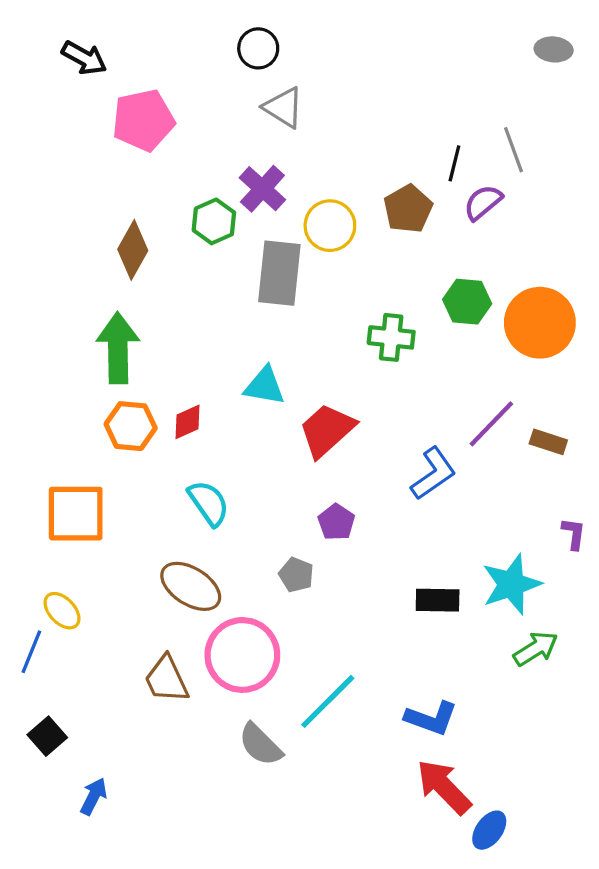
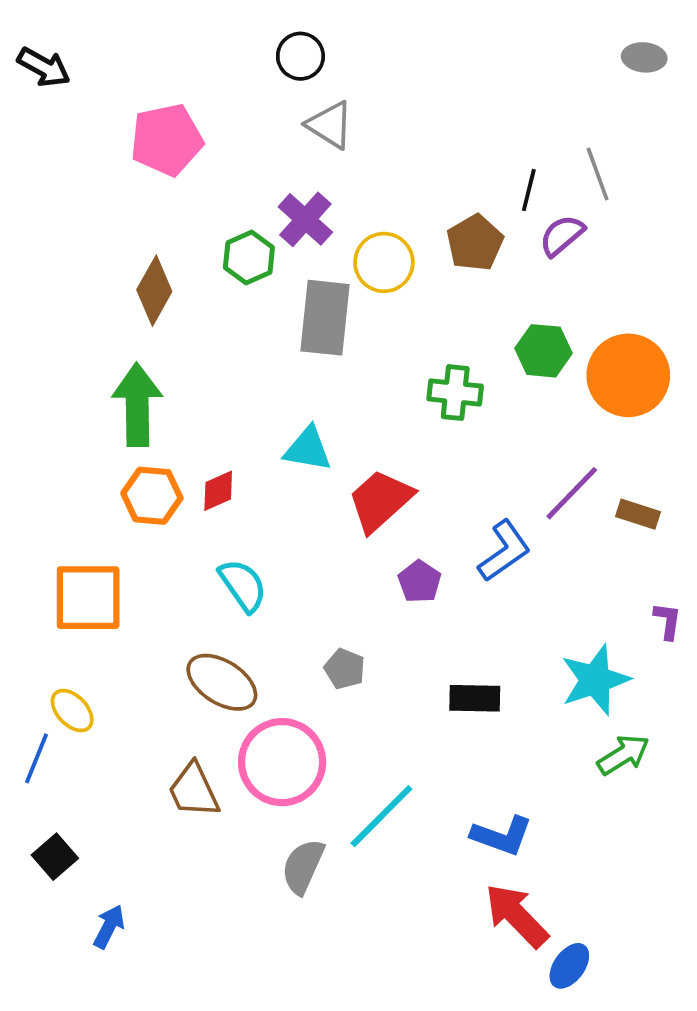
black arrow: (84, 58) -> (44, 67), moved
purple pentagon: (336, 522) -> (420, 582), moved
black rectangle: (438, 600) -> (475, 698), moved
gray semicircle: (260, 745) -> (303, 866), turned 69

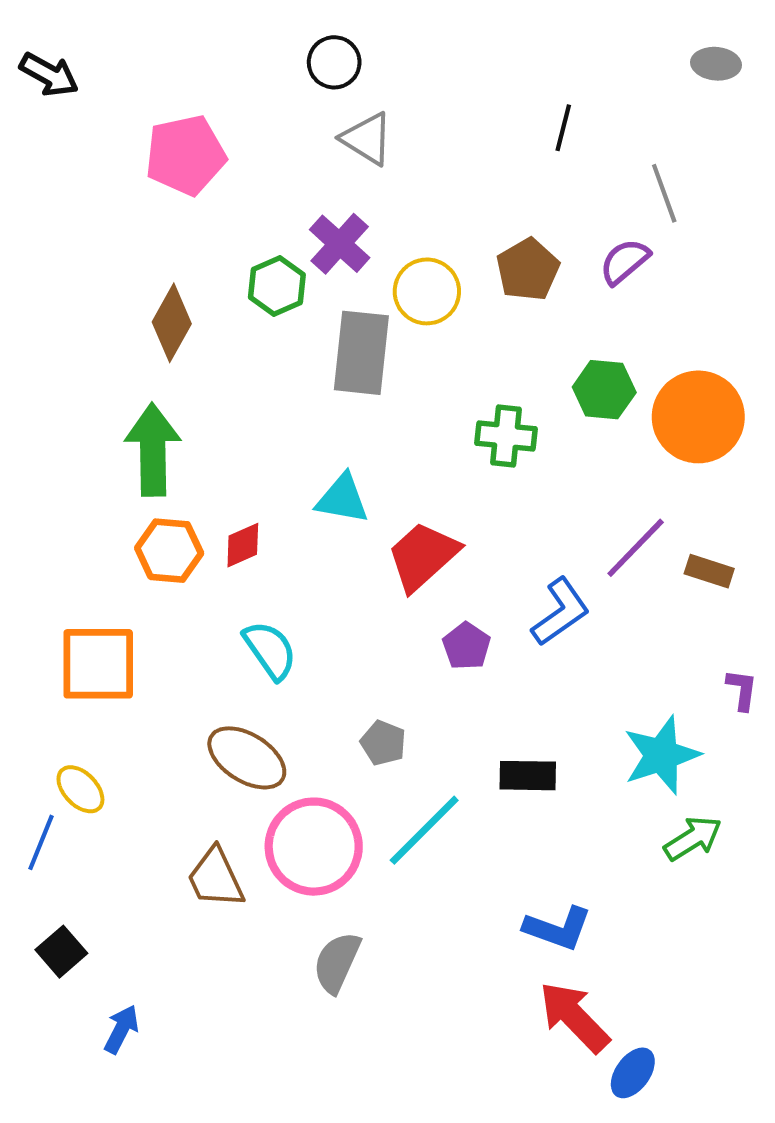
black line: (529, 190) -> (563, 128), moved
cyan line: (381, 816) -> (424, 830), moved

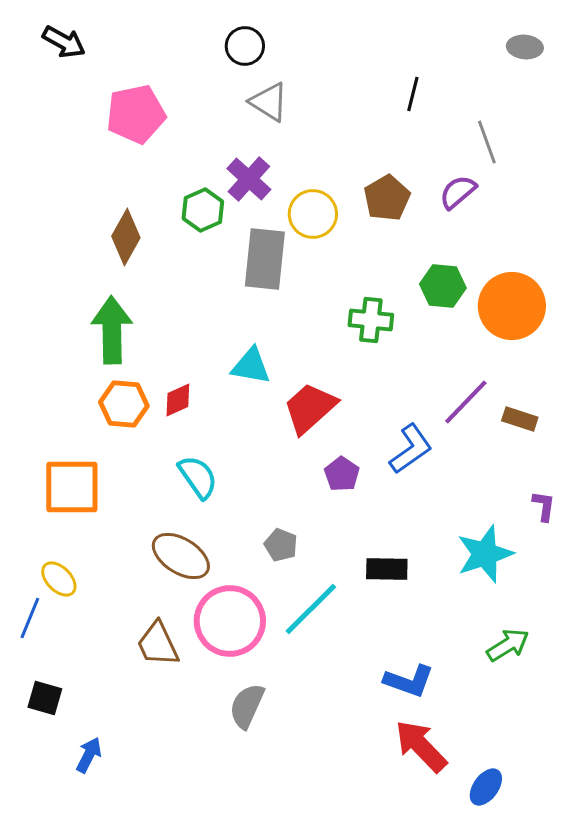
black arrow: (49, 75) -> (64, 42), moved
green arrow: (693, 838) -> (508, 645), moved
black square: (61, 952) -> (45, 698), turned -33
blue ellipse: (633, 1073) -> (486, 787), moved

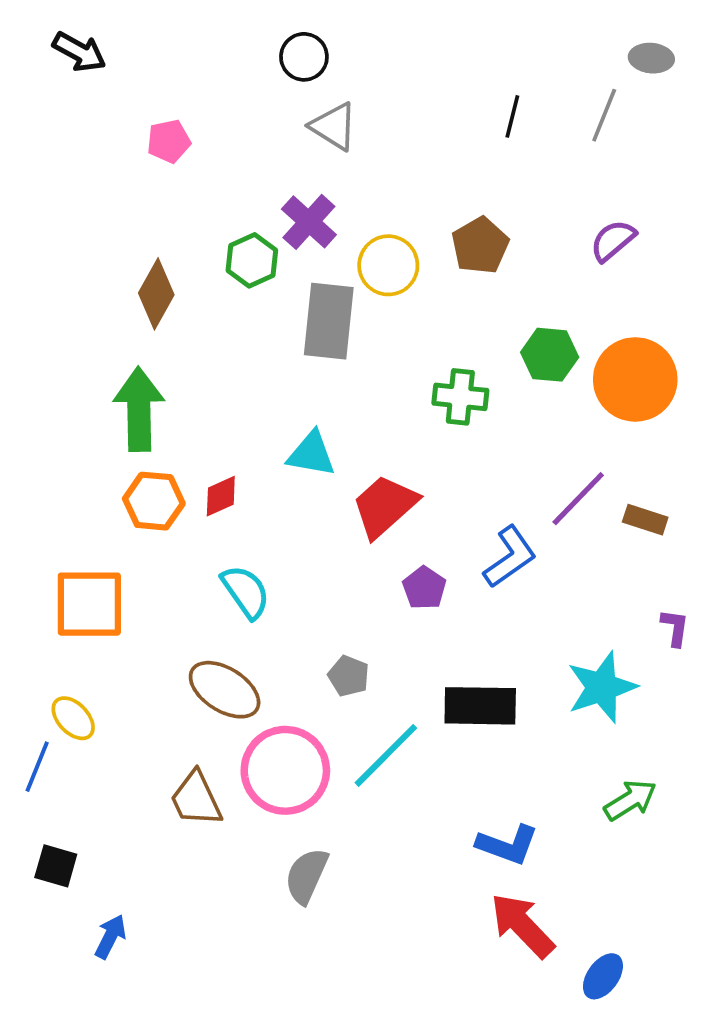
pink pentagon: (136, 114) -> (169, 141), size x0.6
gray line: (487, 142) -> (604, 115), moved, turned 42
purple semicircle: (458, 192) -> (613, 241), moved
black rectangle: (387, 569) -> (480, 706), size x1.4

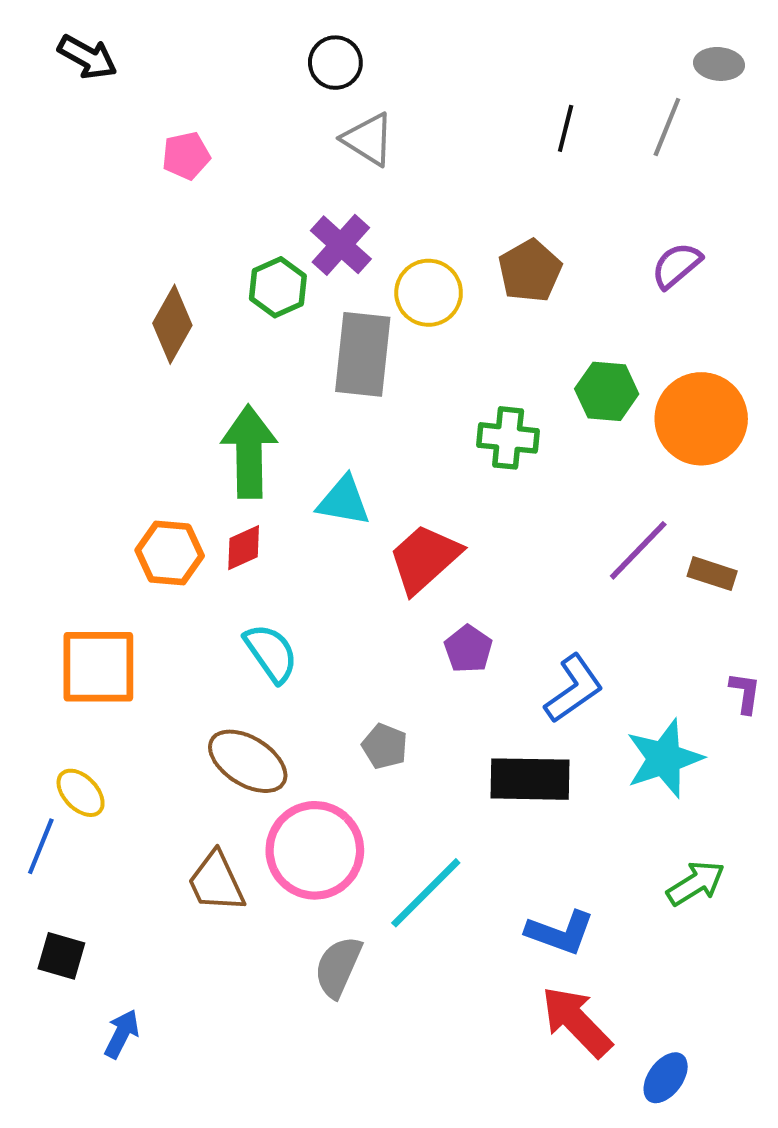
green arrow: (139, 409) -> (249, 452), moved
blue L-shape: (510, 557) -> (574, 689), moved
cyan line: (386, 755) -> (426, 893), moved

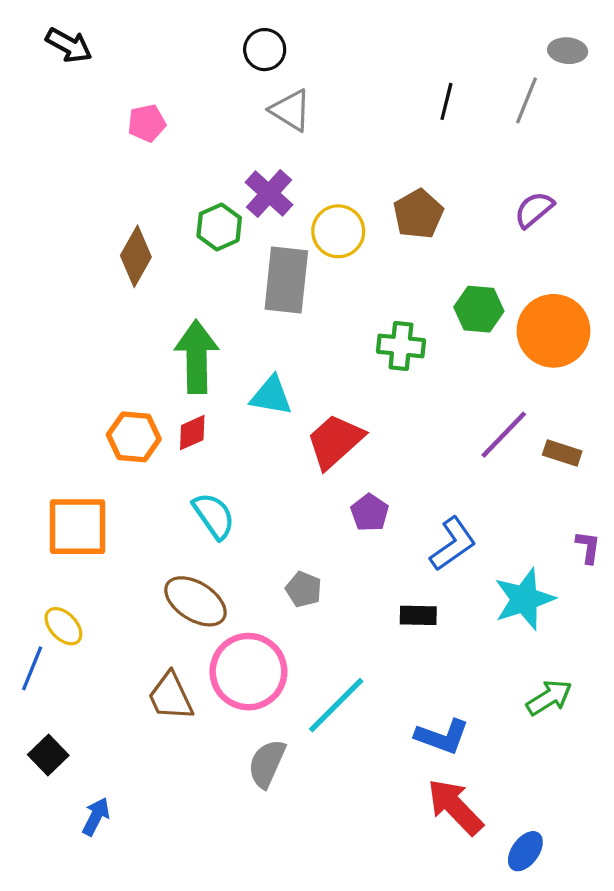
black rectangle: (530, 779) -> (418, 615), size x0.6
black square: (61, 956) -> (48, 755), turned 30

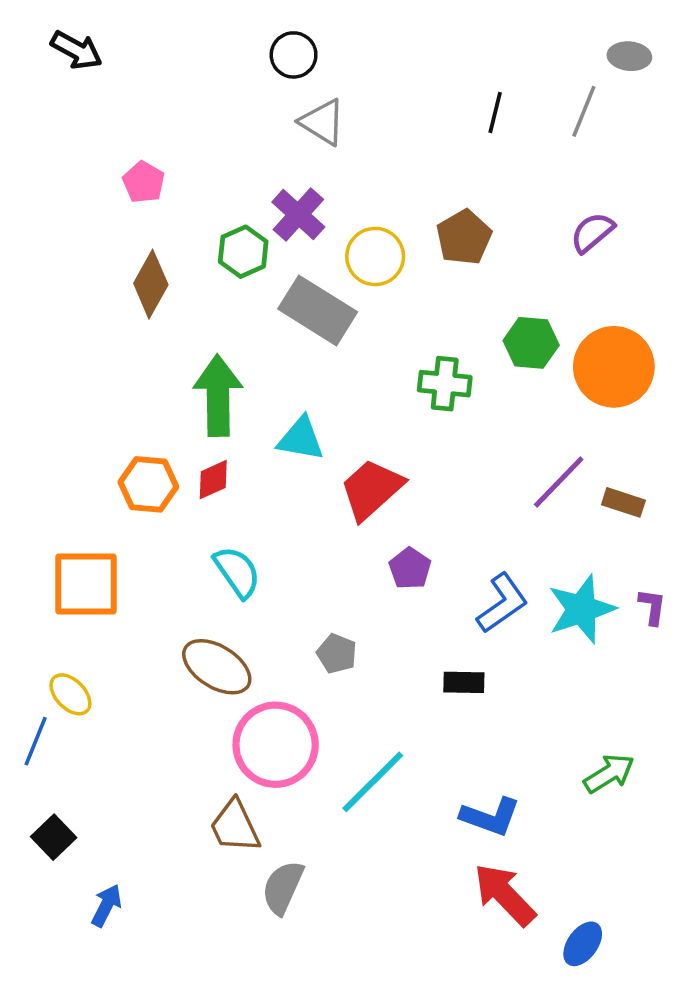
pink pentagon: (147, 123) -> (144, 182), moved, turned -30
gray rectangle: (286, 280) -> (318, 310), turned -64
cyan star: (524, 599) -> (581, 609), moved
brown trapezoid: (171, 696) -> (235, 826), moved
gray semicircle: (267, 764) -> (283, 887), moved

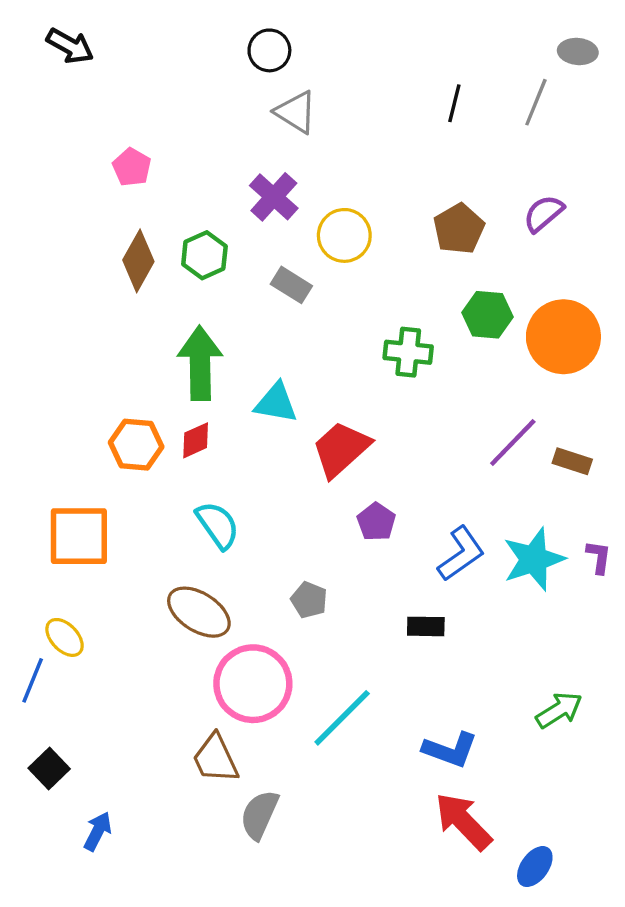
brown pentagon: (464, 237) -> (459, 229), moved
green hexagon: (243, 252) -> (204, 255), moved
gray rectangle: (318, 310) -> (291, 285), size x0.6

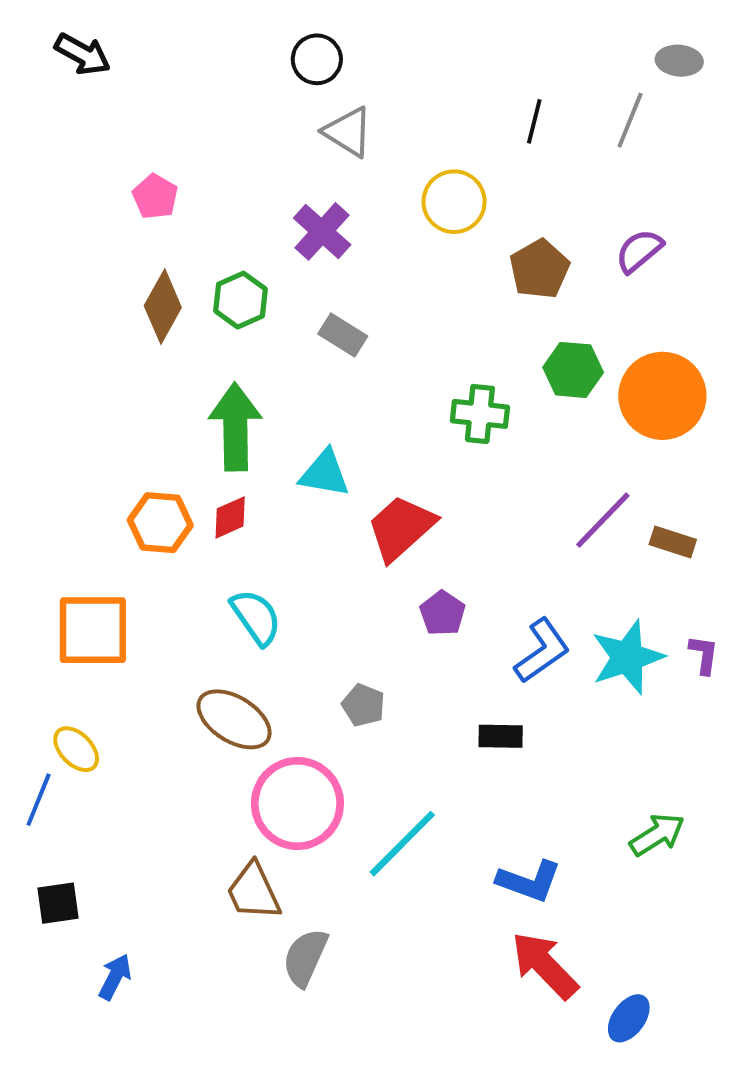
yellow circle: (344, 235) -> (454, 202), moved
black square: (49, 769) -> (58, 903), turned 36

